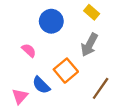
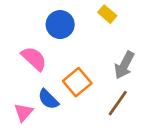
gray arrow: (89, 45) -> (124, 65), moved
pink semicircle: (29, 50) -> (34, 59), size x1.5

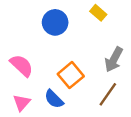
pink semicircle: (34, 59) -> (22, 66), moved
blue semicircle: (48, 99) -> (54, 99), moved

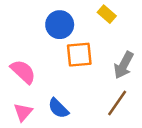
orange square: (71, 75) -> (79, 55), moved, turned 35

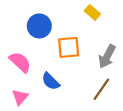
blue circle: (60, 25) -> (39, 26), moved
blue semicircle: (58, 108) -> (51, 81), moved

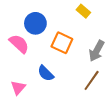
orange square: (69, 47) -> (62, 43), turned 30
pink semicircle: (20, 62) -> (19, 44), moved

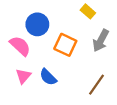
gray arrow: (97, 51) -> (101, 41), moved
pink triangle: (18, 88) -> (23, 76), moved

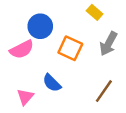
pink semicircle: (20, 46) -> (22, 49), turned 110
pink triangle: (23, 76) -> (25, 97), moved

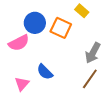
gray arrow: (108, 44) -> (93, 53), moved
orange square: (70, 48) -> (61, 28), moved

